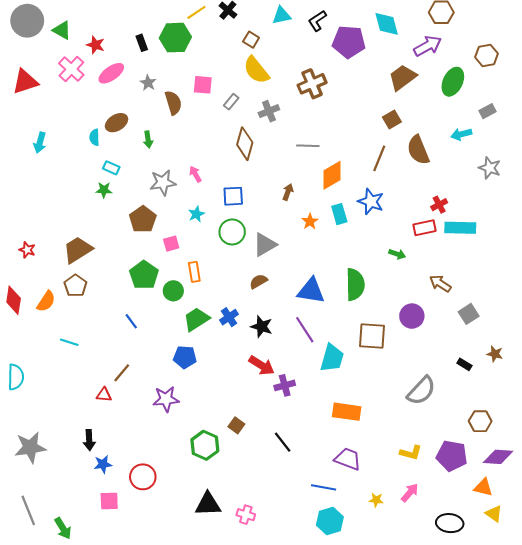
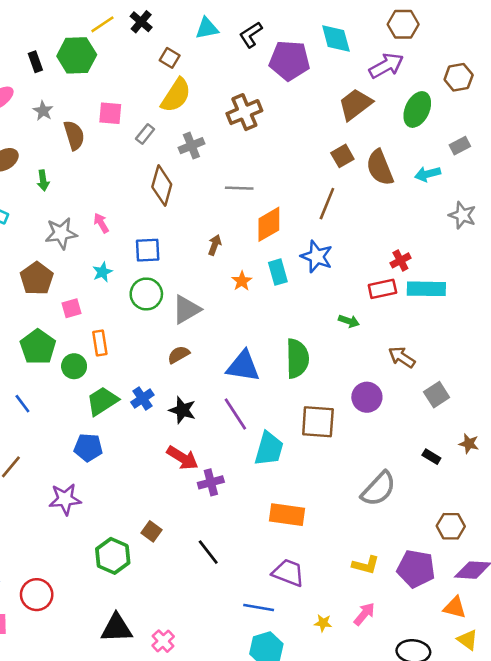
yellow semicircle: (256, 70) -> (176, 95), turned -108
brown semicircle: (418, 150) -> (380, 168), moved
pink cross: (246, 515) -> (163, 641), turned 30

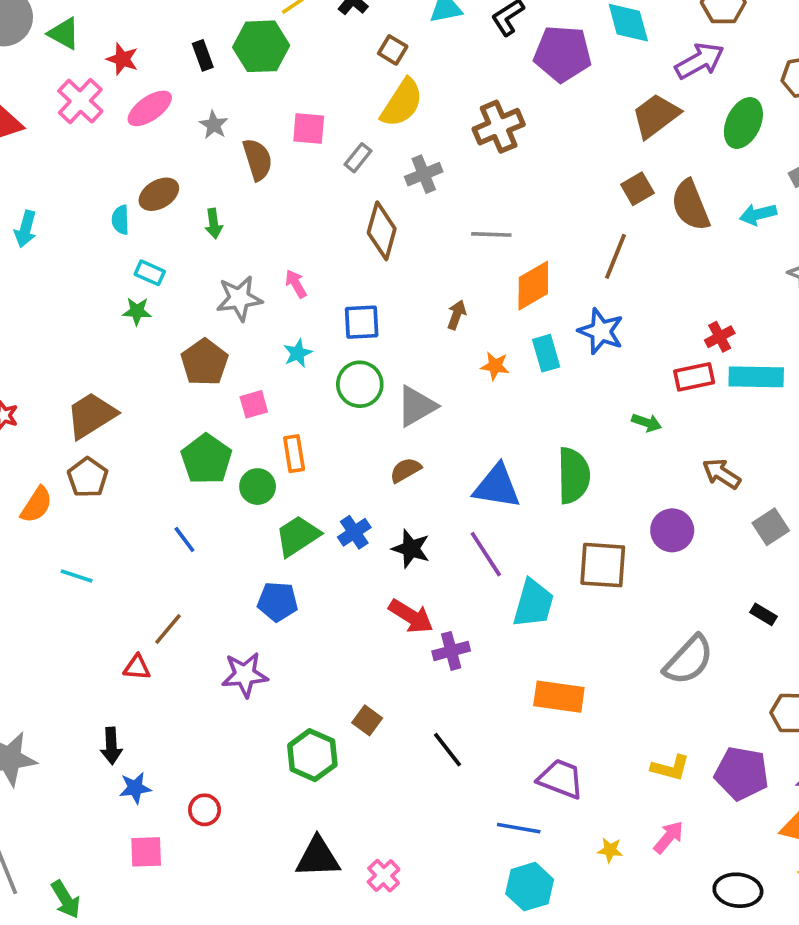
orange star: (242, 281) -> (495, 366), turned -30
red circle: (37, 595) -> (205, 810), size x0.7

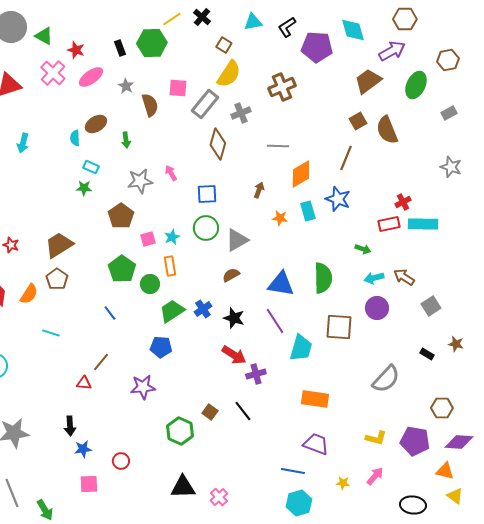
gray rectangle: (358, 158) -> (205, 104), size x1.8
cyan arrow: (758, 214) -> (374, 278), moved
cyan star: (298, 353) -> (172, 237), moved
black line: (447, 750) -> (243, 411), moved

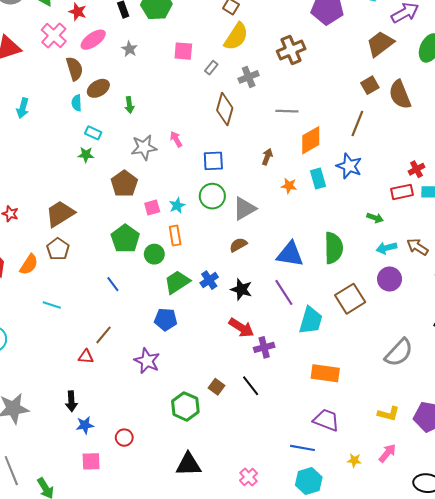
gray rectangle: (205, 104) -> (211, 68), size x0.5
brown semicircle: (150, 105) -> (75, 69), moved
brown square: (339, 327) -> (350, 299), turned -36
purple star: (143, 387) -> (147, 361), turned 30
pink cross: (219, 497) -> (249, 477), moved

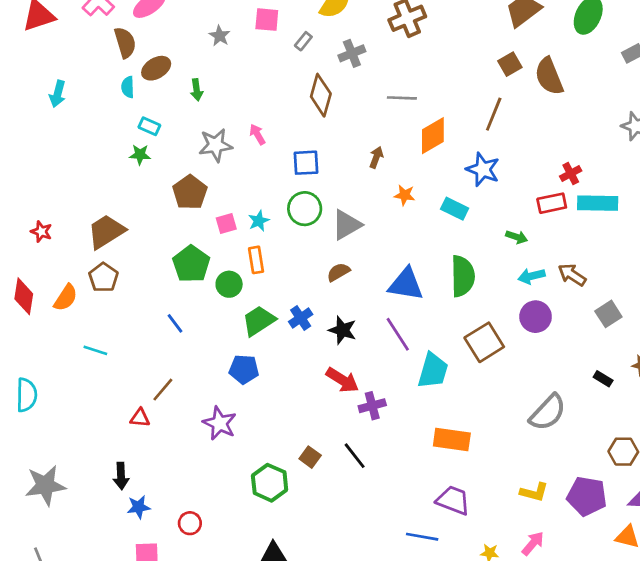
gray star: (129, 49) -> (220, 36), moved
cyan rectangle: (318, 178) -> (455, 209), moved, turned -48

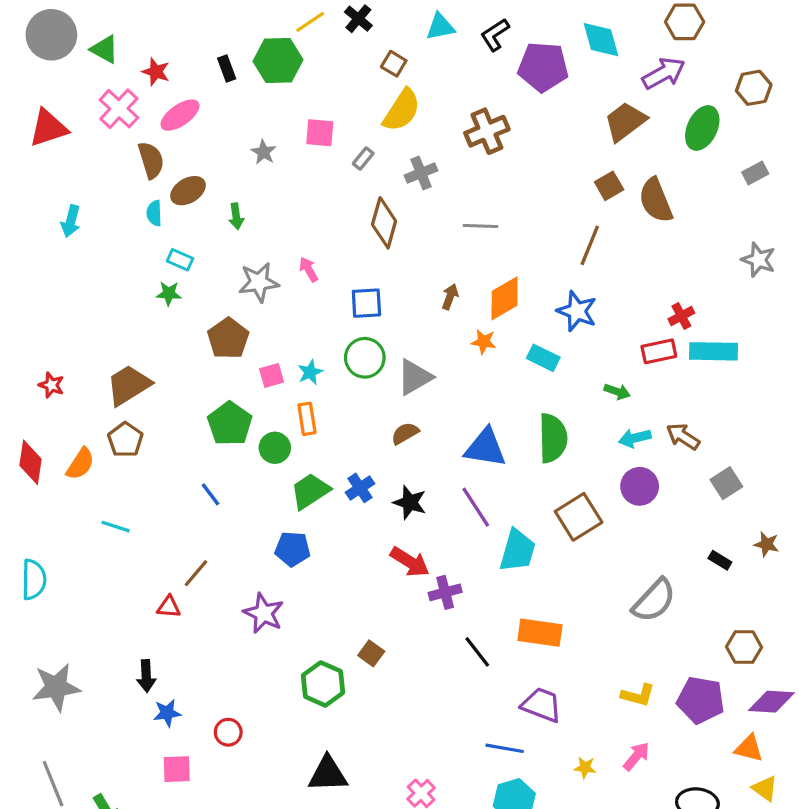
orange diamond: (433, 136) -> (505, 298), moved
black line: (355, 456) -> (477, 652), moved

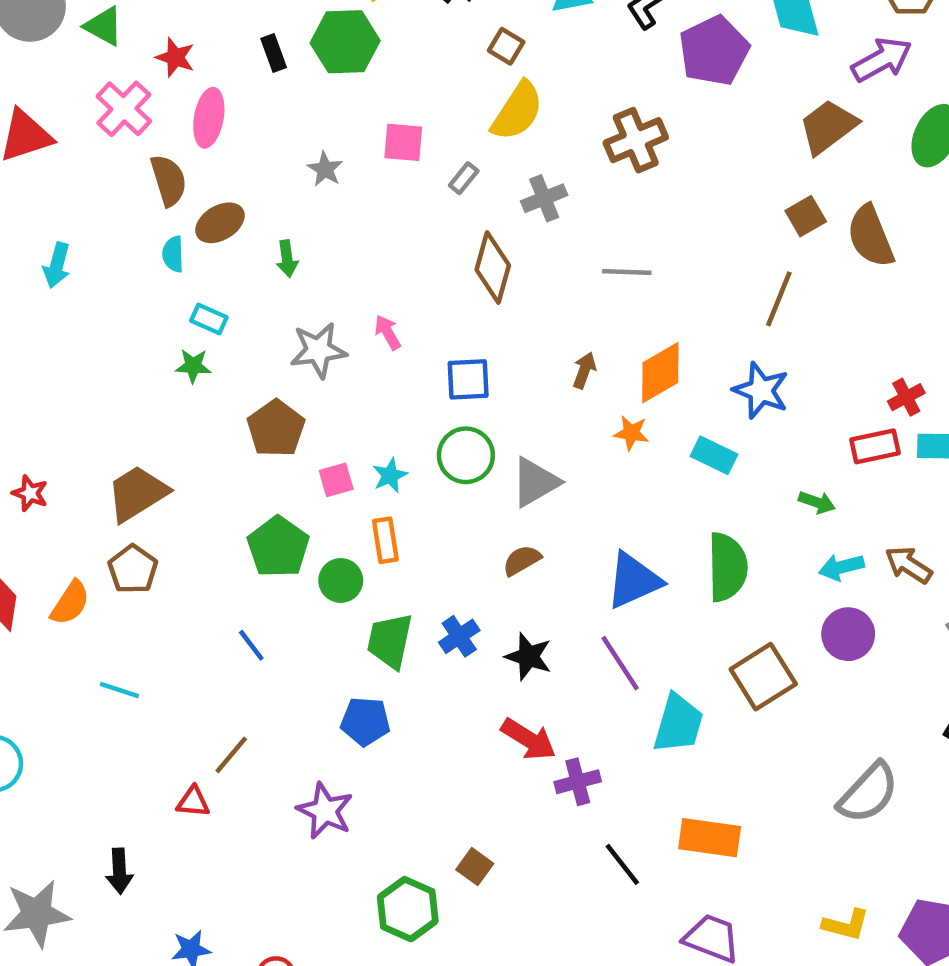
purple pentagon: (543, 67) -> (714, 51), turned -30
pink ellipse: (180, 115) -> (209, 118), turned -45
blue triangle: (485, 448) -> (634, 580), turned -33
green trapezoid: (310, 491) -> (390, 641), turned -45
black arrow: (146, 676) -> (119, 871), moved

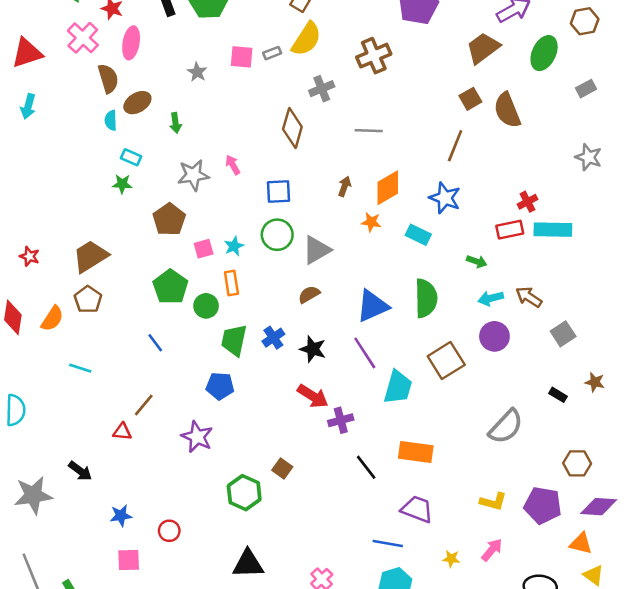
gray rectangle: (464, 178) -> (272, 53), moved, turned 30
cyan arrow: (57, 265) -> (28, 106), moved
black arrow: (119, 871) -> (80, 471), turned -50

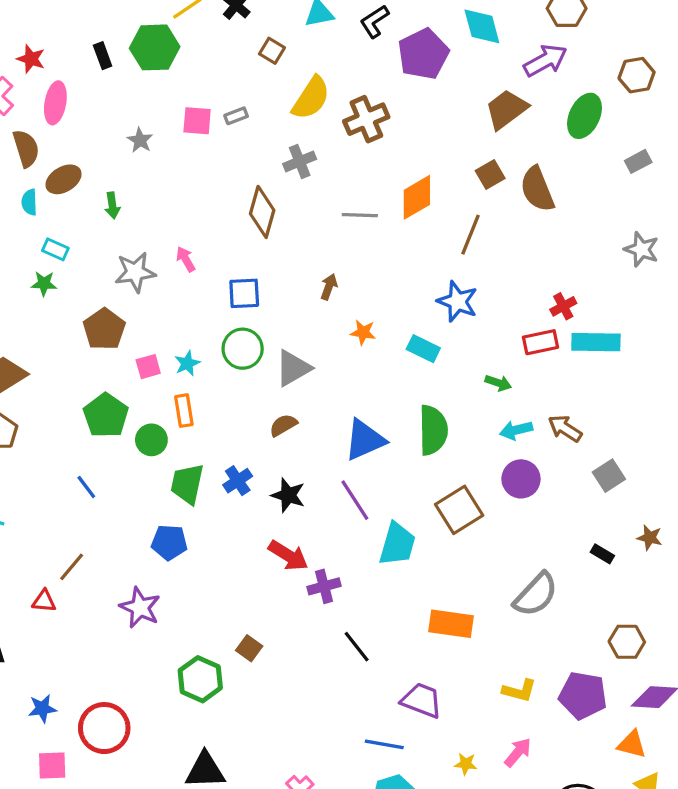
yellow semicircle: (306, 39) -> (311, 98), moved
orange diamond: (388, 188) -> (417, 197), moved
orange rectangle: (416, 452) -> (451, 624), moved
red circle: (169, 531) -> (104, 728), size x1.8

